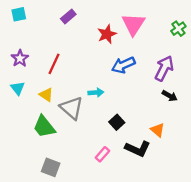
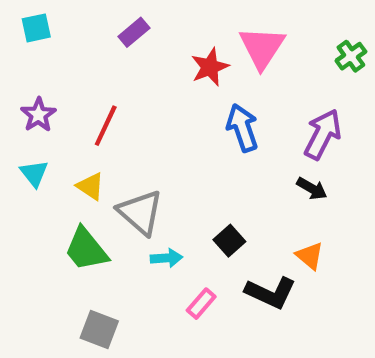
blue arrow: (123, 65) -> (242, 128), turned 95
cyan arrow: (96, 93) -> (166, 258), moved
black arrow: (170, 96) -> (312, 189), moved

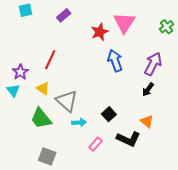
cyan square: (36, 28) -> (25, 10), moved
purple star: (38, 115) -> (20, 72), moved
cyan triangle: (34, 173) -> (13, 91), moved
black arrow: (312, 189) -> (148, 90), turned 96

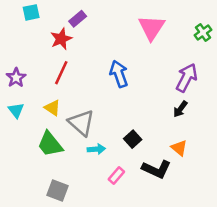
red star: (100, 32) -> (61, 39), moved
blue arrow: (115, 61) -> (119, 74), moved
purple star: (20, 72) -> (16, 78), moved

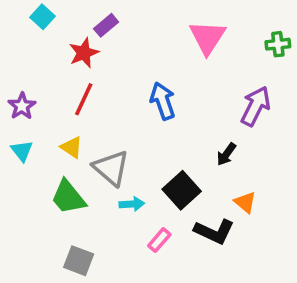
cyan square: (31, 12) -> (42, 17), turned -36
green cross: (203, 33) -> (278, 44), turned 30
black arrow: (180, 109) -> (226, 154), moved
black square: (133, 139) -> (182, 190), size x1.5

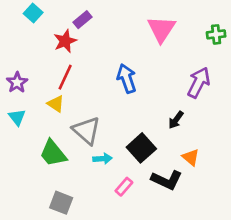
yellow triangle: (72, 147) -> (56, 104), moved

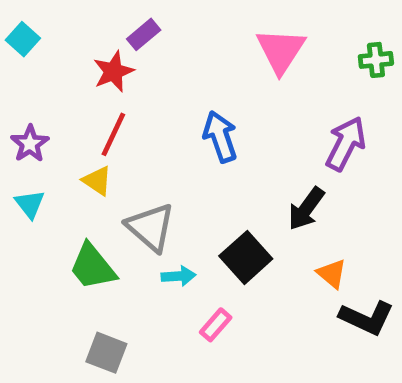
cyan square: (33, 13) -> (23, 39), moved
black arrow: (176, 120) -> (306, 209), size x1.4
black L-shape: (167, 180) -> (367, 318), moved

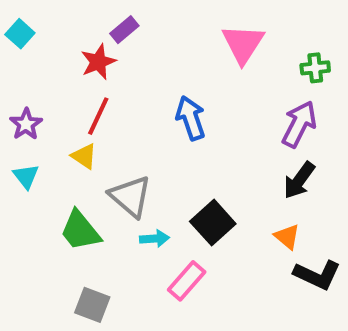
green cross: (376, 60) -> (315, 68), moved
black arrow: (306, 209) -> (299, 180), moved
pink rectangle: (216, 325) -> (187, 281), size x1.4

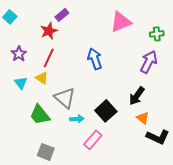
pink triangle: (243, 44) -> (121, 22), turned 35
purple star: (26, 124) -> (19, 54), moved
cyan triangle: (26, 176) -> (21, 83), moved
black arrow: (299, 180) -> (137, 96), moved

